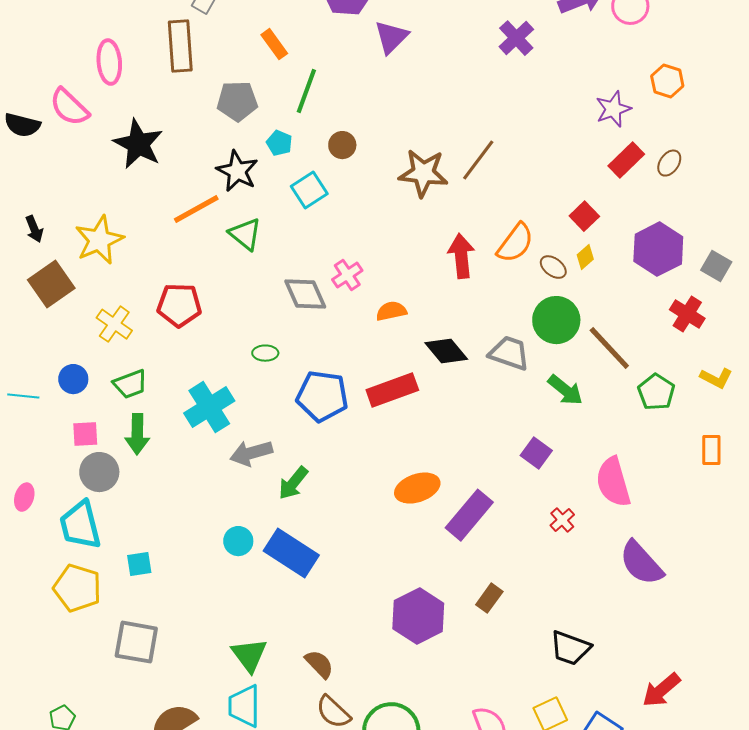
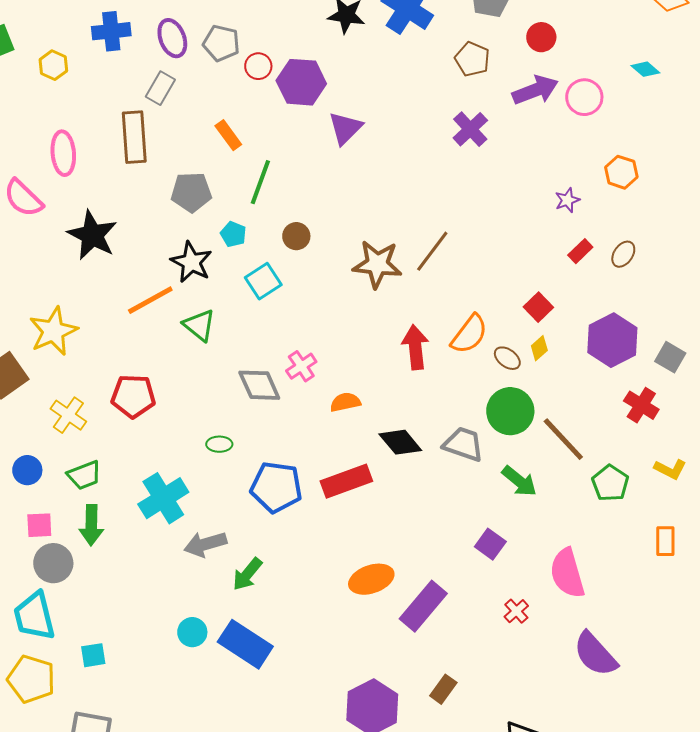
purple star: (613, 109) -> (567, 200), size x0.7
red rectangle: (626, 160) -> (580, 251), size x0.7

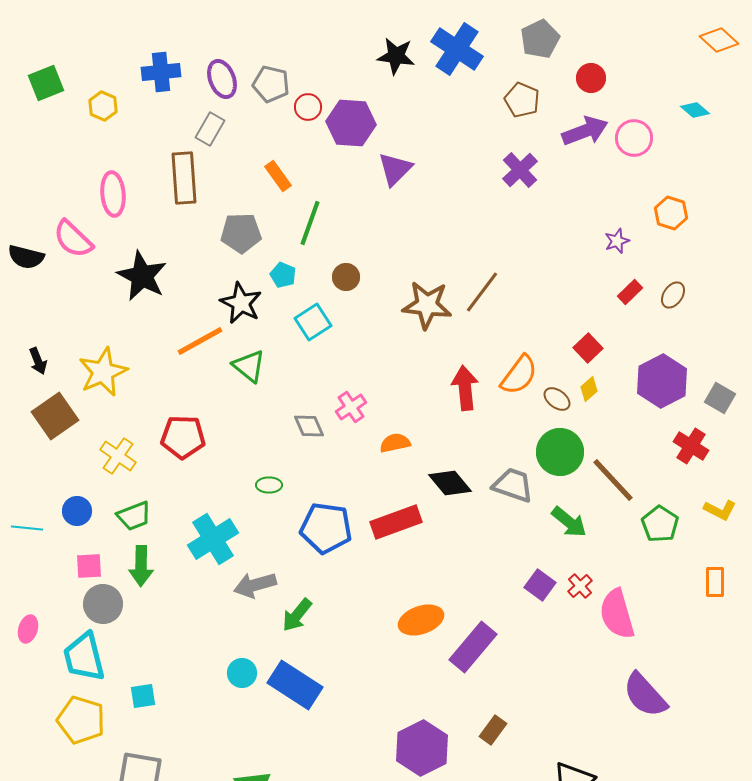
gray diamond: (259, 385) -> (309, 426), size x0.7
red cross: (516, 611) -> (580, 586), moved

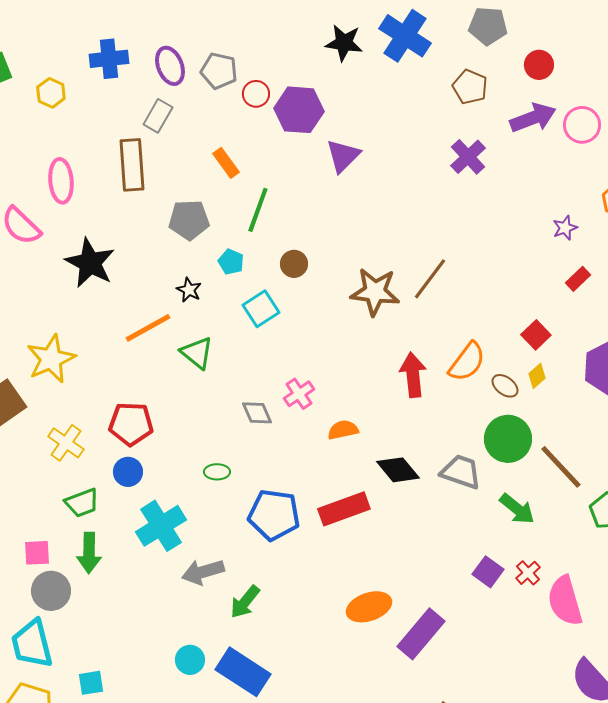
gray pentagon: (540, 39) -> (488, 26), turned 30
black star: (241, 303) -> (189, 290), size x0.6
blue circle: (77, 511) -> (128, 472), moved

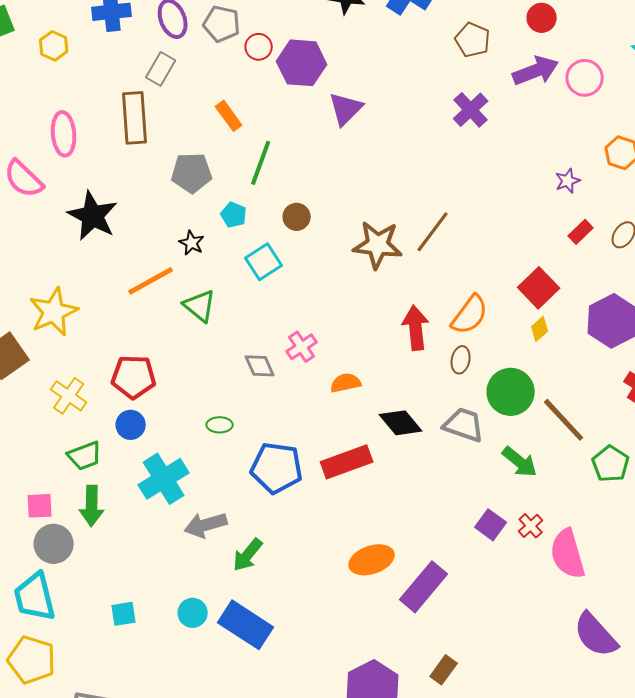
red square: (536, 335) -> (539, 288), size x1.4
brown ellipse: (505, 386) -> (461, 360), moved, turned 64
cyan square: (91, 683) -> (124, 614), moved

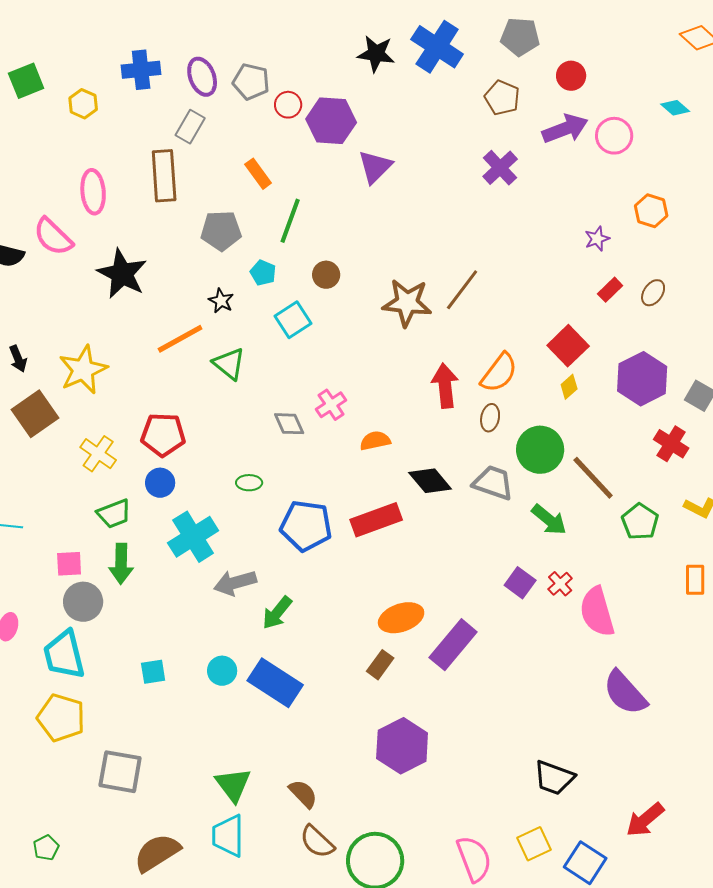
brown rectangle: (444, 670) -> (380, 665), moved

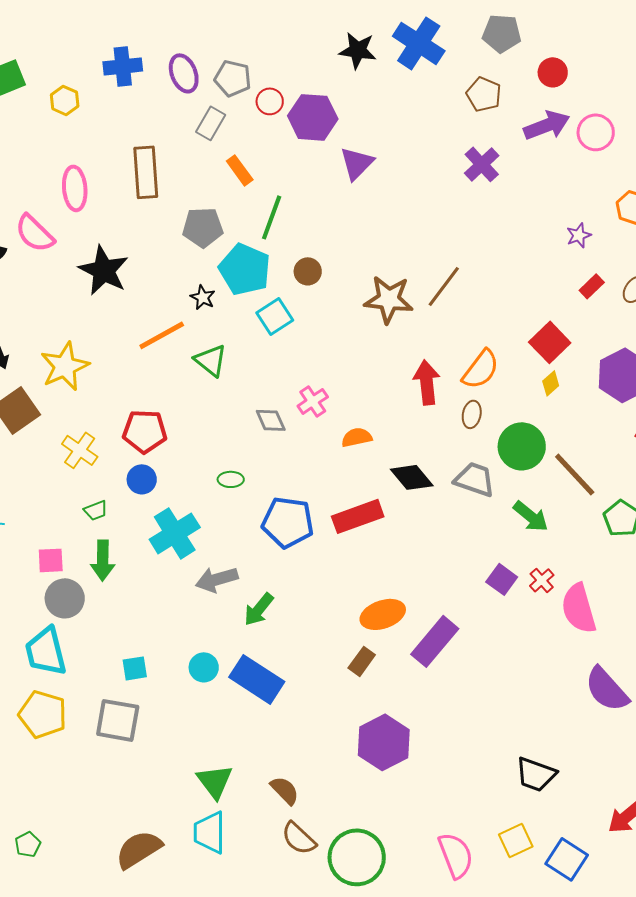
gray rectangle: (190, 127) -> (211, 123), moved
cyan pentagon: (263, 273) -> (245, 269), size x2.0
green trapezoid: (114, 514) -> (96, 510), size x0.7
gray square: (120, 772) -> (118, 720), moved

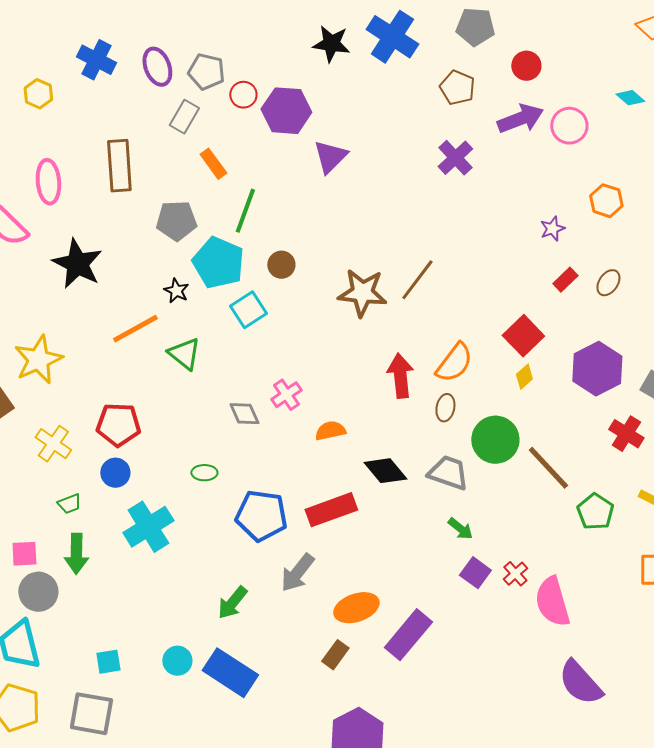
blue cross: (123, 66) -> (96, 60), turned 33
green arrow: (531, 516) -> (460, 529), moved, size x0.7
gray arrow: (217, 579) -> (297, 573), moved, turned -36

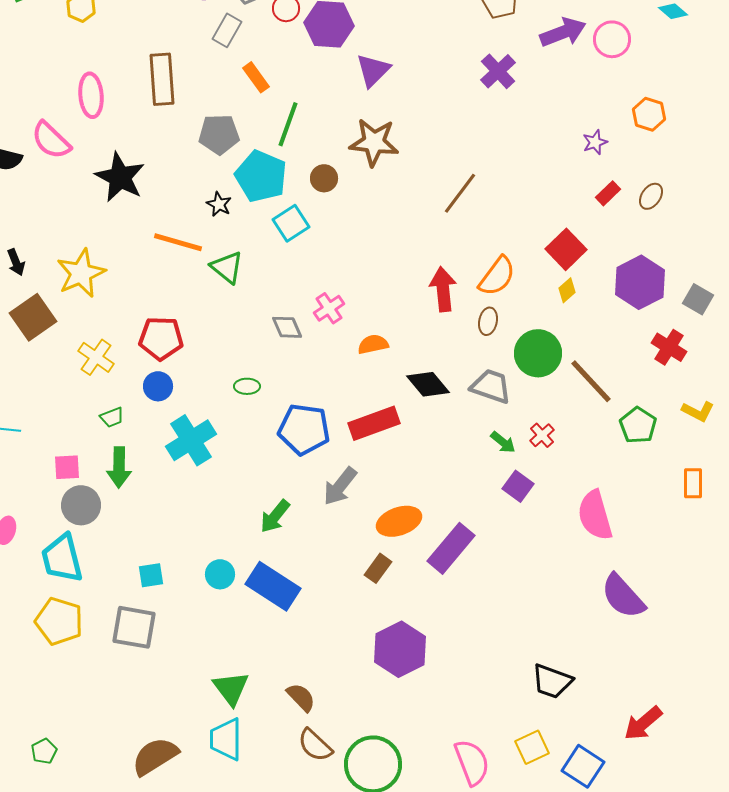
brown star: (362, 293) -> (374, 142), moved
orange line: (135, 329) -> (178, 242), turned 45
red cross: (515, 574) -> (542, 435), moved

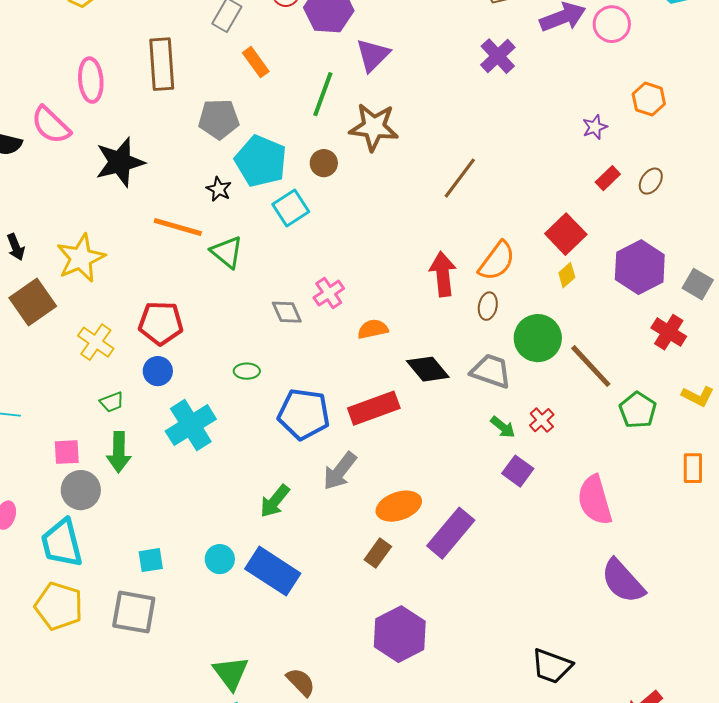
green line: (288, 124) -> (323, 94), moved
black star: (120, 177) -> (120, 162), turned 30

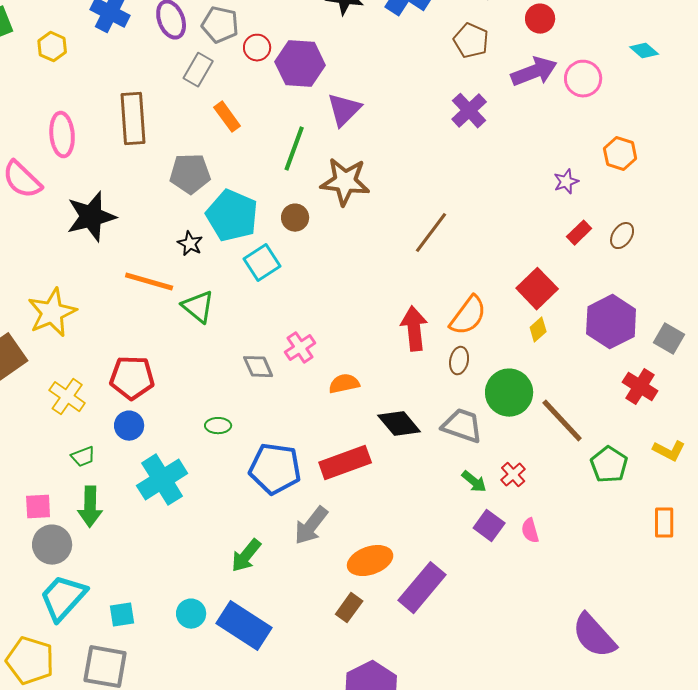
pink semicircle: (595, 500) -> (530, 531), moved, size x0.5
cyan trapezoid: (62, 543) -> (63, 598), moved, turned 56

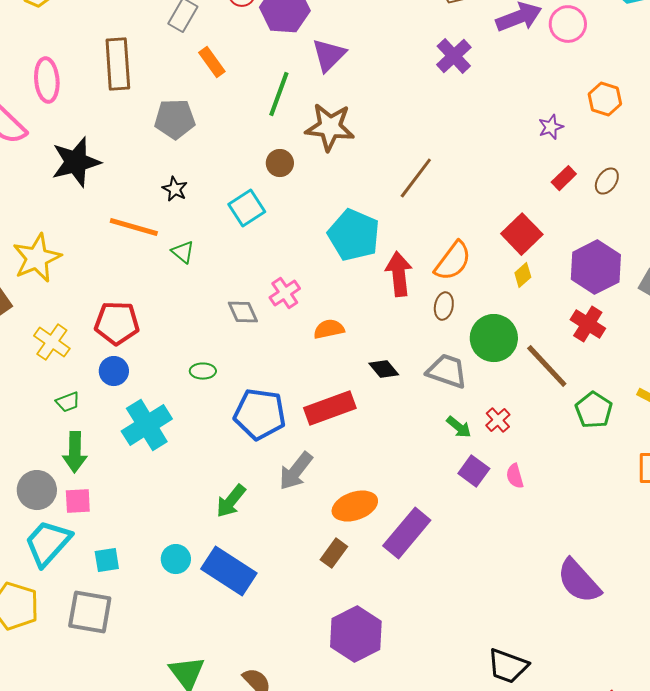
cyan pentagon: (232, 216) -> (354, 235), moved
green triangle: (198, 307) -> (183, 252), size x0.7
red cross: (640, 387) -> (588, 324), moved
black diamond: (399, 424) -> (384, 369), size x0.7
pink square: (38, 507) -> (78, 501), moved

